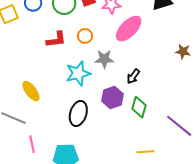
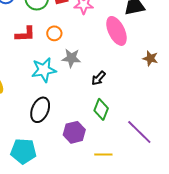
pink ellipse: (129, 29) -> (117, 31), moved, turned -76
purple hexagon: (112, 98) -> (74, 132), moved

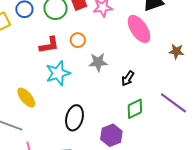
cyan star: (44, 70) -> (58, 73), moved
green diamond: (101, 109) -> (135, 109), turned 50
purple line: (139, 132) -> (173, 103), moved

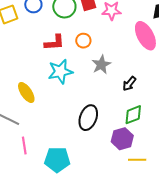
gray star: (98, 62) -> (101, 65), turned -30
black ellipse: (74, 118) -> (88, 118), moved
purple hexagon: (111, 135) -> (122, 139), moved

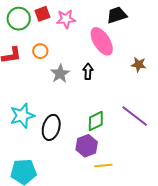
cyan star: (60, 72) -> (22, 116), moved
black arrow: (129, 84) -> (88, 71), moved, turned 147

